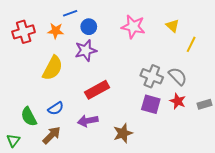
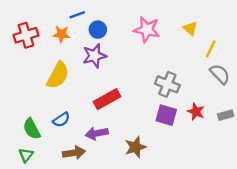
gray semicircle: (178, 76) -> (220, 74), moved
brown arrow: (52, 135) -> (74, 153), moved, turned 36
green triangle: (13, 140) -> (26, 155), moved

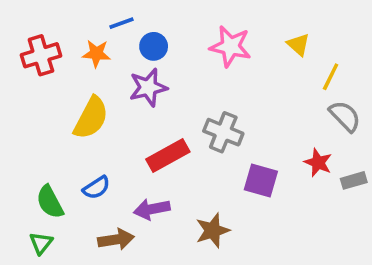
gray cross: (167, 84) -> (223, 132), moved
red star: (196, 112) -> (318, 163), moved

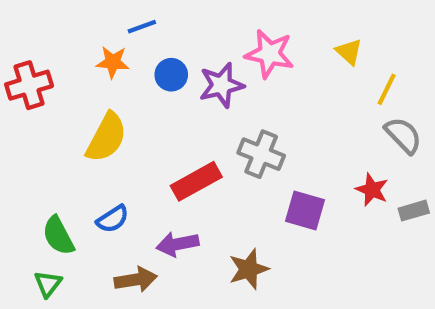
blue circle: (154, 46) -> (171, 75), moved
red cross: (41, 55) -> (29, 85), moved
purple star: (148, 87) -> (221, 85), moved

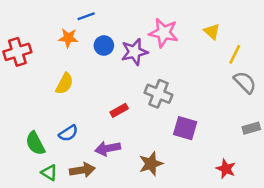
yellow semicircle: (106, 137) -> (64, 84), size x0.7
red rectangle: (196, 181) -> (119, 110), size x0.6
red star: (372, 190) -> (226, 169), moved
green triangle: (48, 284) -> (49, 173), moved, turned -36

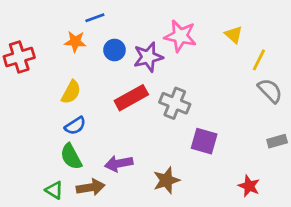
red rectangle: (119, 110) -> (131, 98), moved, size x1.6
blue semicircle: (68, 133) -> (75, 126), moved
green semicircle: (35, 143) -> (71, 157), moved

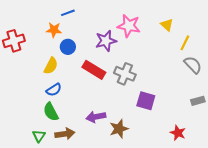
blue circle: (114, 50) -> (68, 47), moved
red rectangle: (131, 98) -> (94, 70), turned 60
purple arrow: (119, 164) -> (96, 117), moved
green triangle: (54, 190) -> (39, 136), turned 32

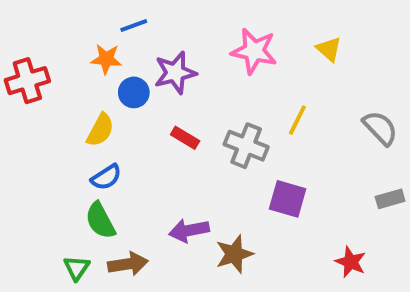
purple star: (106, 41) -> (175, 73), moved
yellow line: (185, 43) -> (297, 120), moved
red rectangle: (94, 70) -> (185, 138), size x0.6

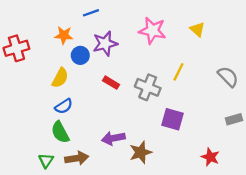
blue line: (134, 25) -> (91, 13), moved

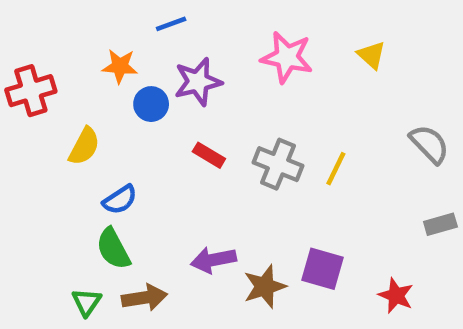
yellow line: (178, 72) -> (336, 169), moved
yellow semicircle: (60, 78) -> (84, 146), moved
purple square: (173, 119) -> (322, 269), moved

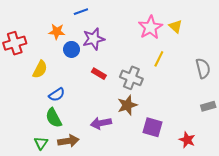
pink star: (287, 57) -> (150, 27), moved, turned 30
gray semicircle: (429, 144) -> (203, 68), turned 30
yellow line: (336, 169) -> (159, 59), moved
brown star: (265, 287) -> (127, 105), moved

